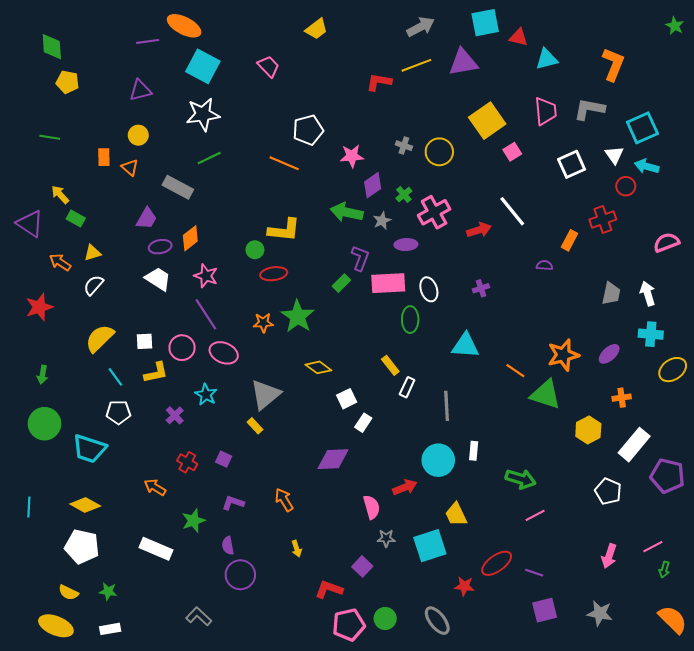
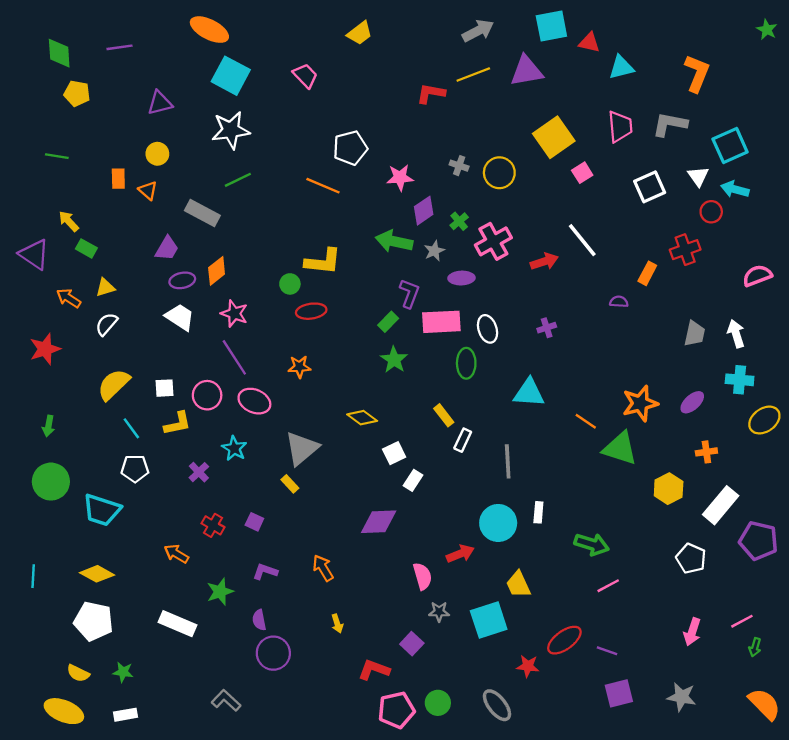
purple line: (148, 41) -> (120, 47), moved
green star: (298, 316) -> (394, 360), moved, size x0.7

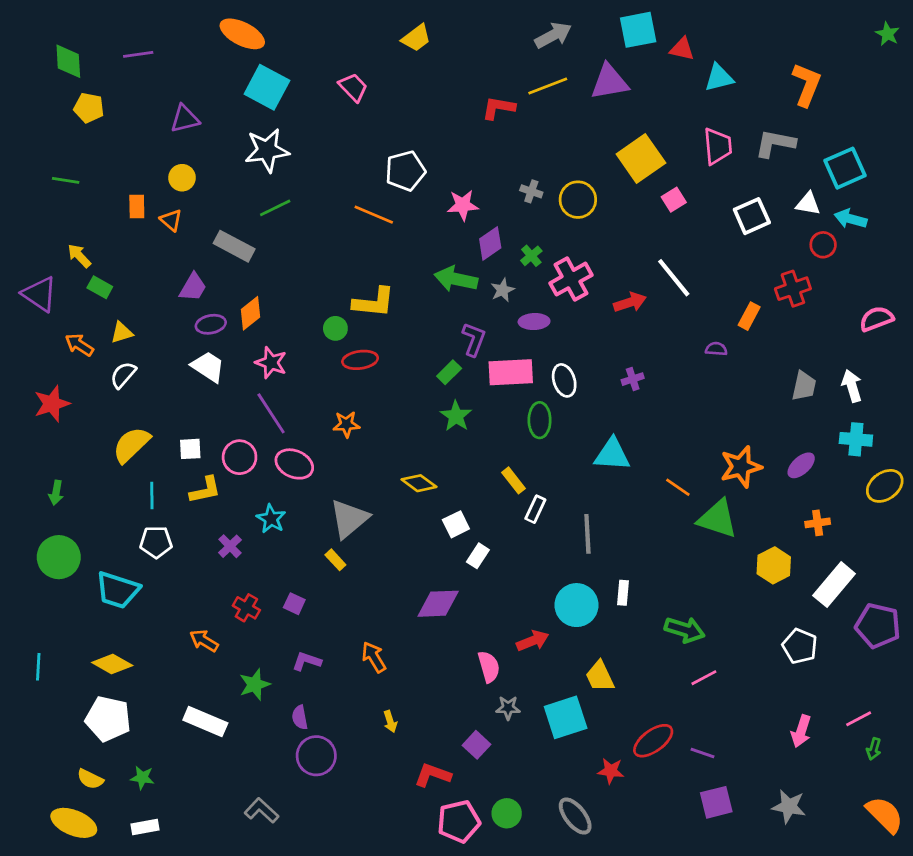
white triangle: (698, 176) -> (808, 204), turned -45
cyan line: (131, 428) -> (152, 495), turned 35

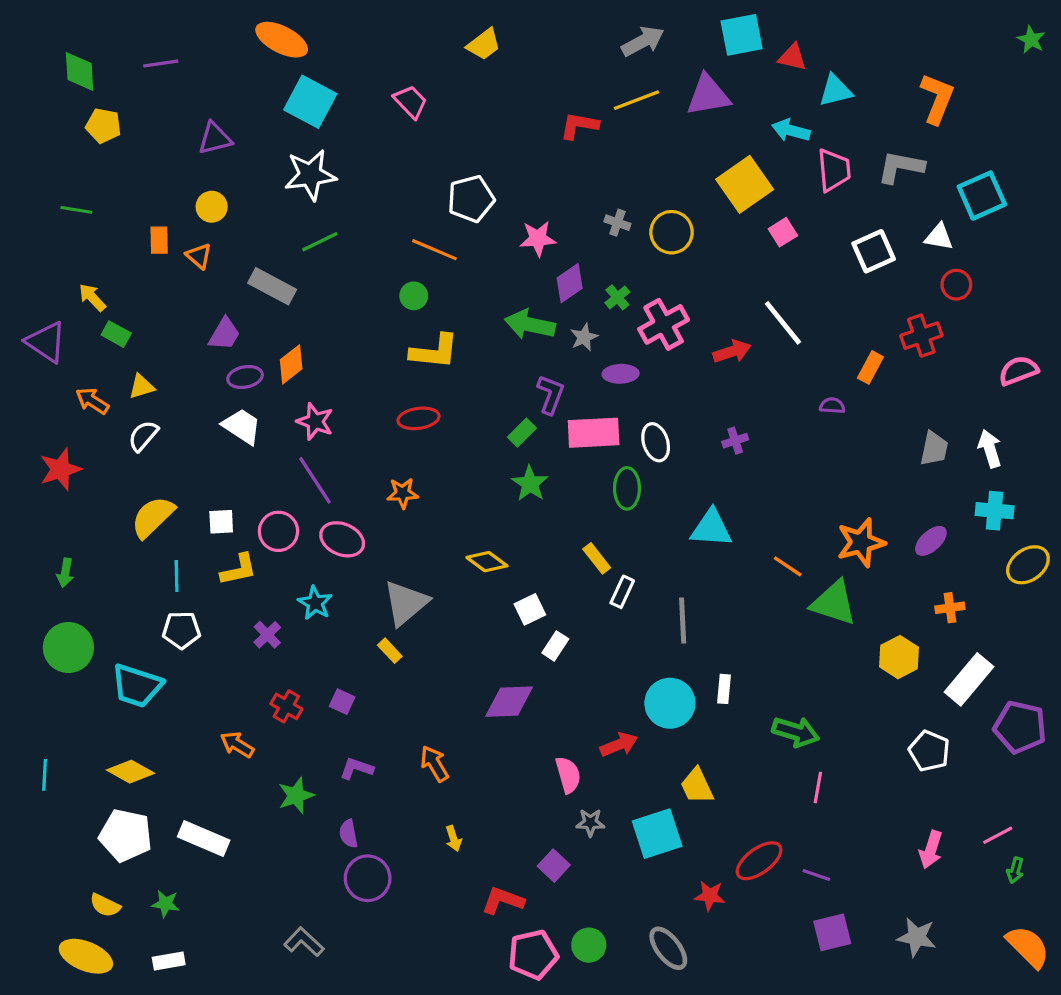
cyan arrow: (850, 219) -> (791, 130), moved
green circle: (335, 328) -> (414, 296), moved
pink line: (704, 678) -> (818, 788), turned -52
white rectangle: (205, 722) -> (204, 838), moved

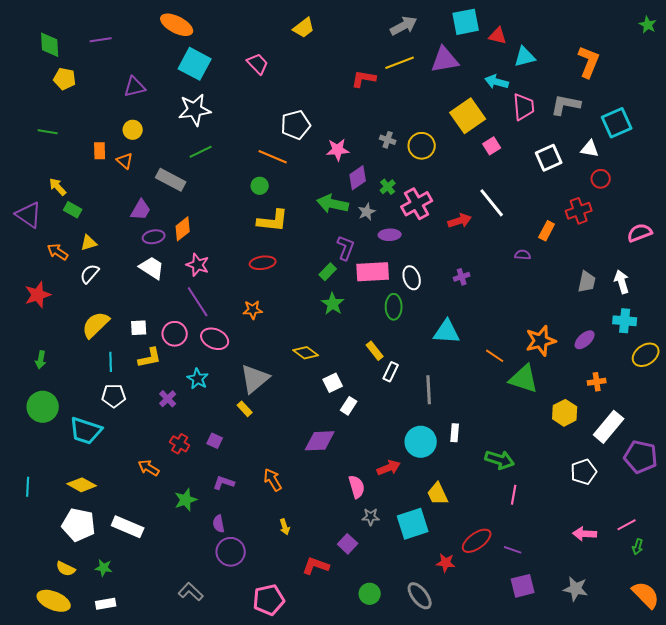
white pentagon: (929, 751) -> (584, 472), turned 30
pink arrow: (931, 850) -> (585, 534), turned 75
pink pentagon: (533, 955) -> (269, 600), moved

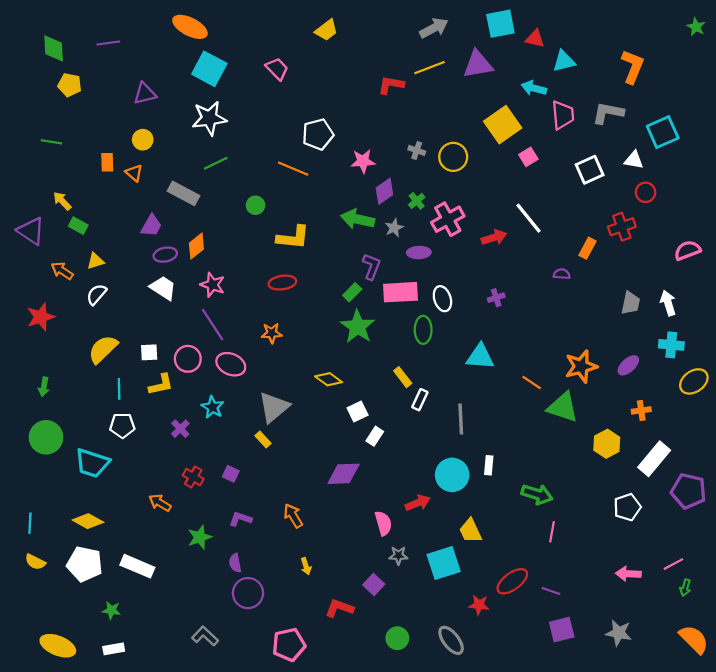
green circle: (260, 186) -> (256, 205), moved
green star: (333, 304) -> (358, 327), size x1.4
yellow semicircle: (66, 569) -> (35, 562), moved

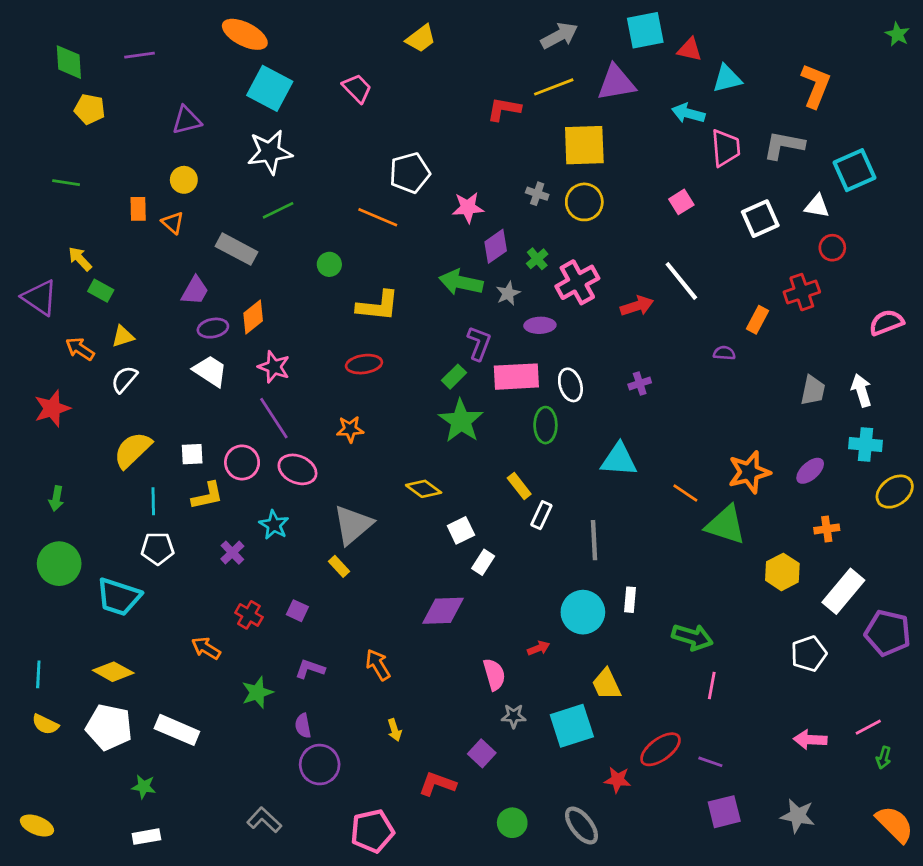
yellow square: (503, 125) -> (584, 145), moved, turned 33
red arrow: (418, 503) -> (539, 648), size x0.7
yellow ellipse: (58, 646) -> (37, 825), moved, size x0.7

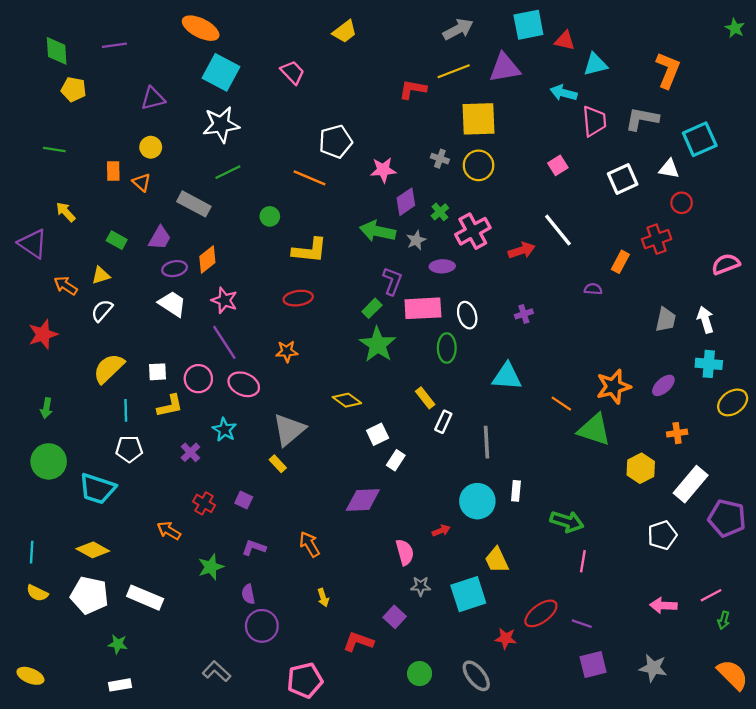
green rectangle: (101, 291) -> (117, 240), moved

